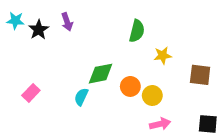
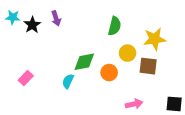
yellow star: (163, 55) -> (155, 39), moved, size x1.5
brown square: (200, 75) -> (148, 66), moved
yellow circle: (152, 96) -> (128, 53), moved

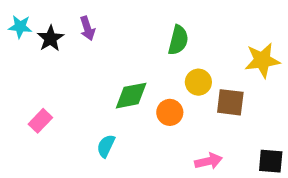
yellow star: (155, 39) -> (262, 60), moved
cyan semicircle: (68, 81) -> (106, 146), moved

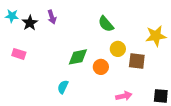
green semicircle: (178, 40) -> (106, 24), turned 126
pink rectangle: (40, 121) -> (19, 54), moved, turned 64

